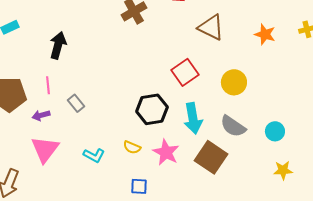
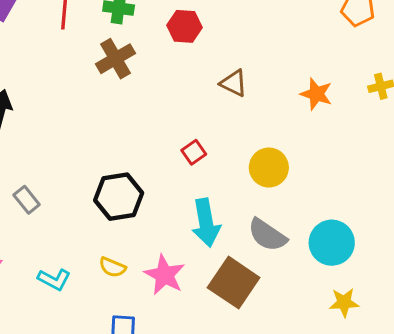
brown triangle: (211, 27) -> (234, 83), size x0.7
red square: (185, 72) -> (194, 152), size x0.6
black hexagon: (152, 109) -> (119, 197), moved
cyan circle: (275, 131) -> (332, 243), size x1.5

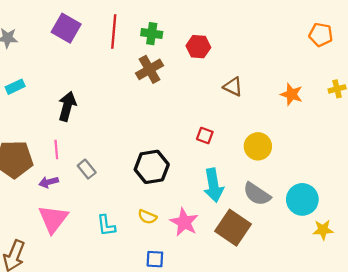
red square: (194, 152) -> (205, 135), turned -35
cyan L-shape: (54, 279) -> (106, 225), turned 55
yellow star: (344, 302) -> (323, 230), moved

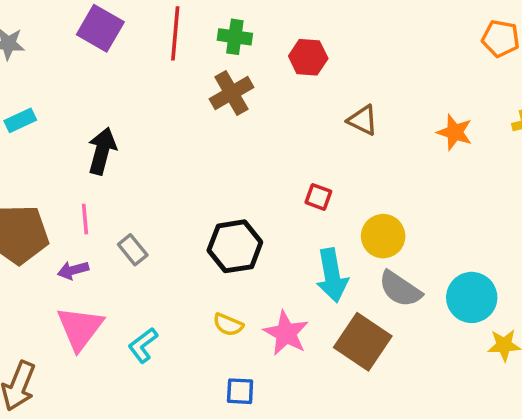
yellow circle: (258, 146) -> (383, 236), moved
cyan L-shape: (106, 225) -> (143, 345), moved, turned 60

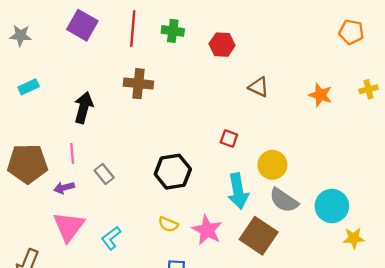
brown cross: (232, 93) -> (138, 84), moved, turned 36

